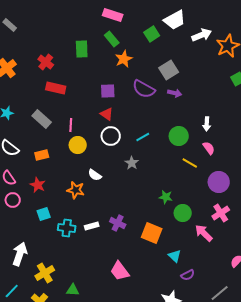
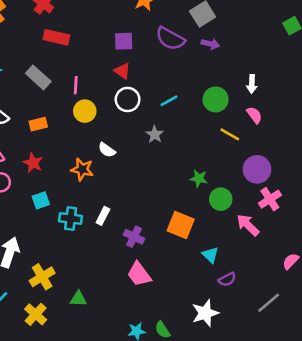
purple circle: (219, 182) -> (257, 169), moved
purple cross: (118, 223) -> (134, 237), moved
white rectangle: (92, 226) -> (103, 216), turned -48

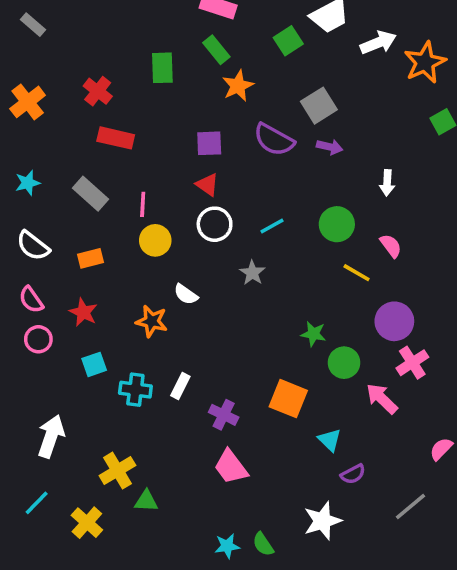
white arrow: (252, 84) -> (387, 183), moved
yellow cross: (42, 277) -> (117, 471), moved

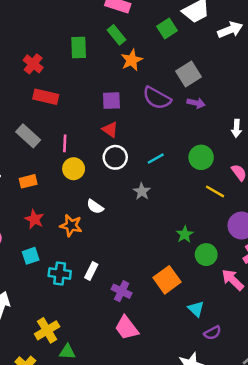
red star: (83, 312) -> (34, 219), moved
green star: (313, 334) -> (185, 234), turned 30
orange square: (288, 399) -> (167, 280), turned 32

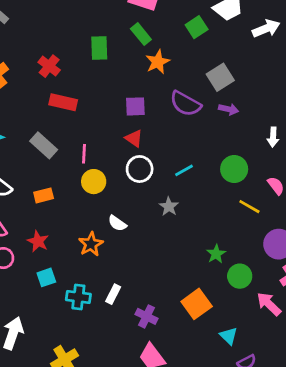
red star: (34, 219) -> (38, 241), moved
orange star: (71, 226) -> (91, 244), turned 30

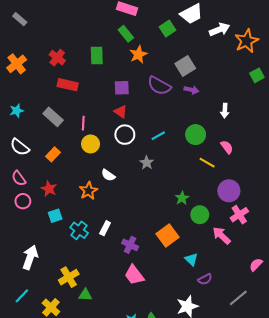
green rectangle: (99, 48) -> (97, 56), moved
orange rectangle: (44, 195) -> (53, 154), turned -32
cyan cross: (78, 297) -> (79, 230), turned 30

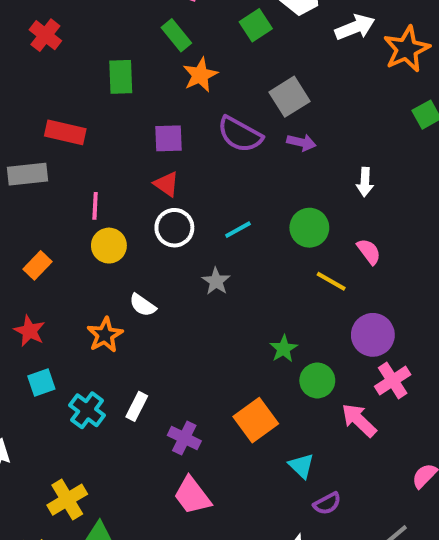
red cross: (57, 58) -> (45, 35), moved
gray rectangle: (53, 117) -> (28, 174), moved, turned -48

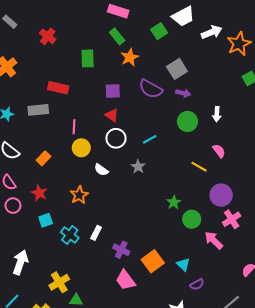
green circle: (309, 228) -> (187, 121), moved
white semicircle: (143, 305) -> (101, 170), moved
orange square: (256, 420) -> (153, 261), moved

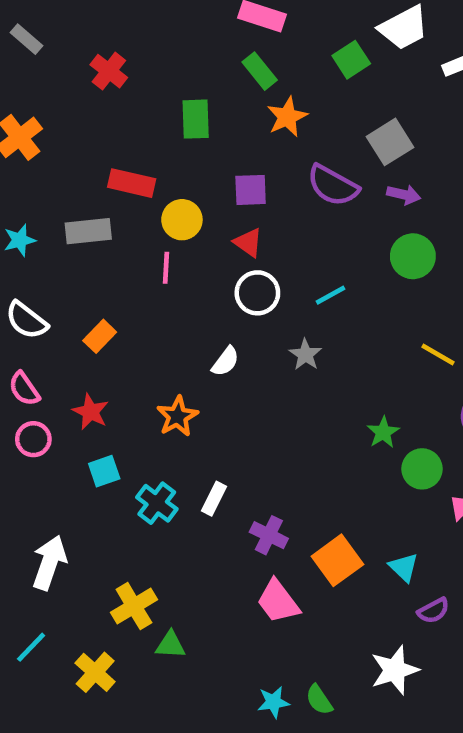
yellow circle: (81, 148) -> (182, 220), moved
white semicircle: (101, 170) -> (225, 361), turned -88

